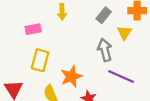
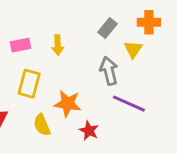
yellow arrow: (62, 12) -> (58, 45), moved
orange star: (71, 76) -> (68, 104), turned 30

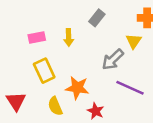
gray rectangle: (108, 28) -> (97, 18), moved
gray arrow: (109, 71) -> (113, 60), turned -120
yellow rectangle: (29, 84) -> (44, 71), turned -40

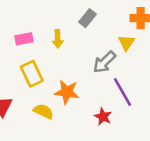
purple line: (130, 88) -> (122, 92), turned 36
yellow semicircle: (55, 106) -> (43, 111), turned 138
red star: (96, 111) -> (103, 117), moved

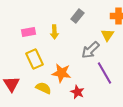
red star: (103, 117) -> (77, 92), moved

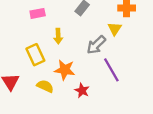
pink rectangle: (28, 32) -> (38, 13), moved
yellow arrow: (54, 32) -> (58, 36), moved

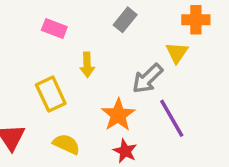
pink rectangle: (38, 13) -> (54, 28), turned 32
orange star: (65, 70) -> (118, 115), moved, turned 30

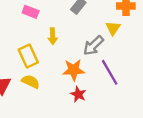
orange star: (118, 115) -> (74, 70), turned 30
yellow semicircle: (66, 144) -> (31, 82), moved

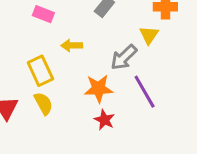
yellow arrow: (53, 36) -> (72, 45), turned 91
yellow semicircle: (31, 82) -> (43, 103), turned 36

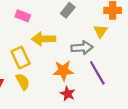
yellow arrow: (72, 45) -> (44, 39), size x1.5
gray arrow: (124, 57) -> (82, 48), turned -140

